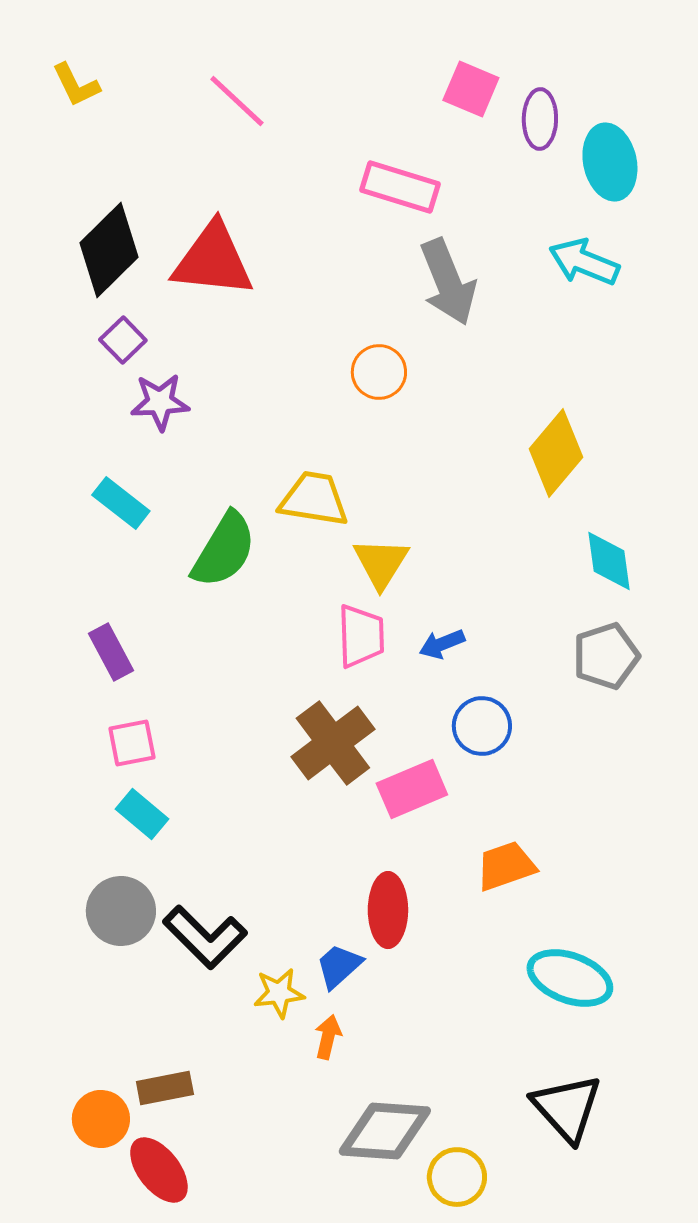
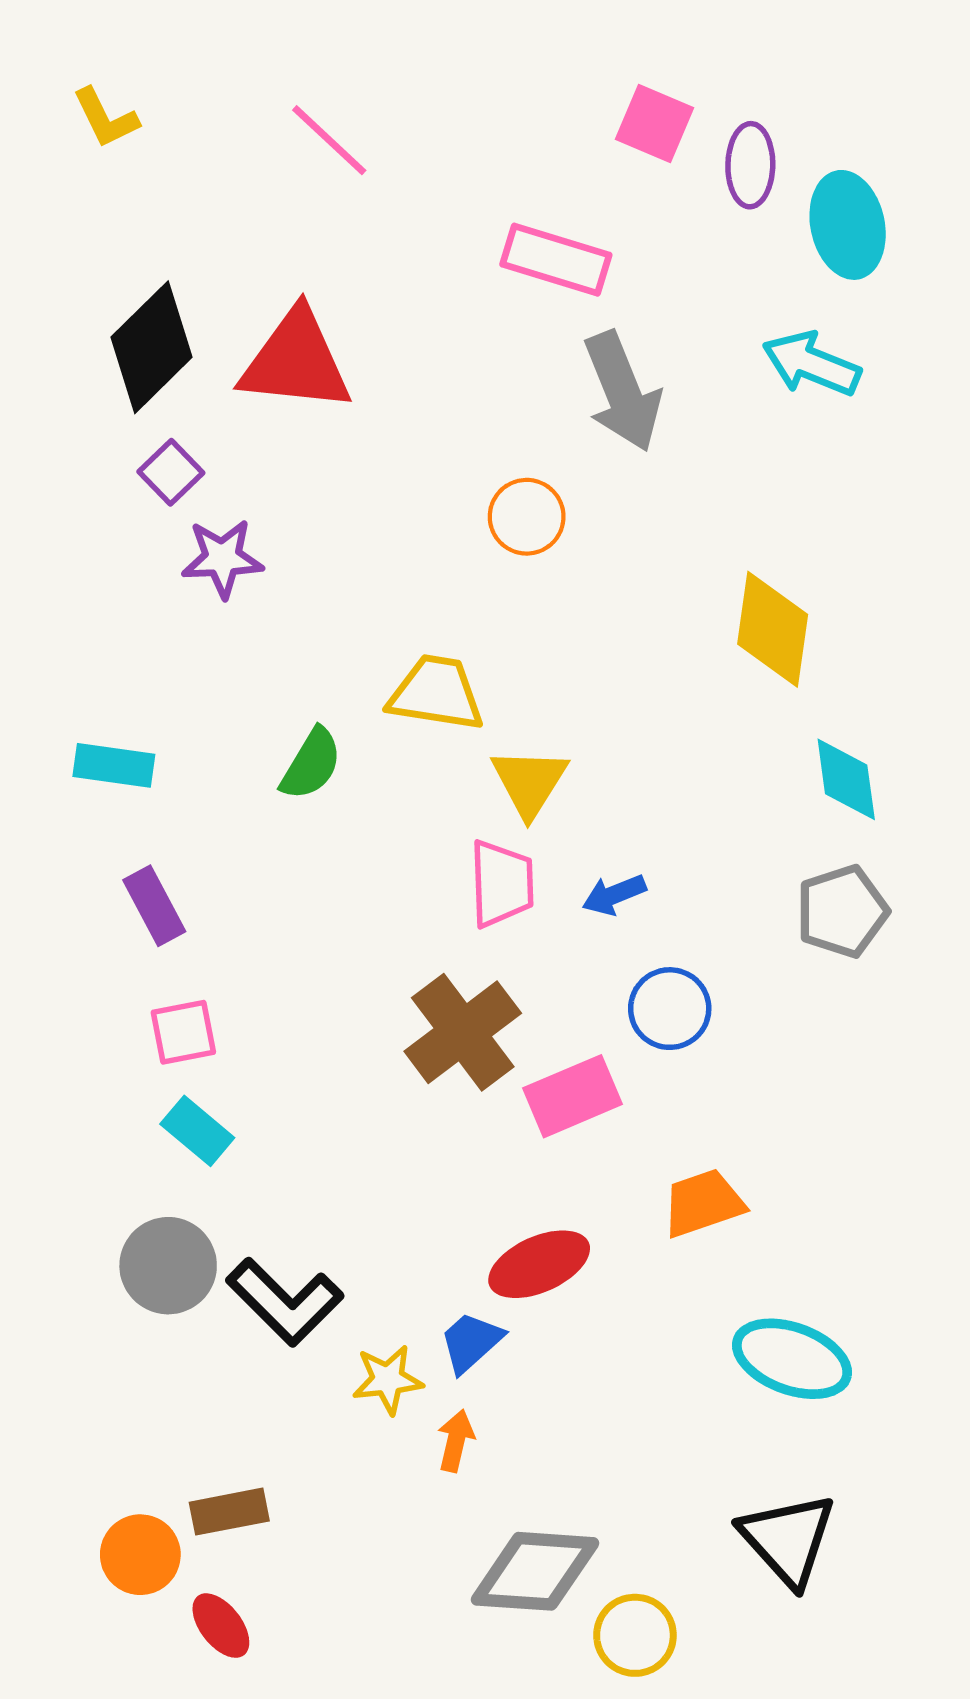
yellow diamond: (556, 453) -> (773, 629), turned -32
cyan rectangle: (121, 503) -> (114, 765), moved, turned -30
green semicircle: (224, 550) -> (311, 764), size x0.7
red ellipse: (388, 910) -> (539, 1264), turned 66
red ellipse: (159, 1170) -> (221, 1626), size x0.7

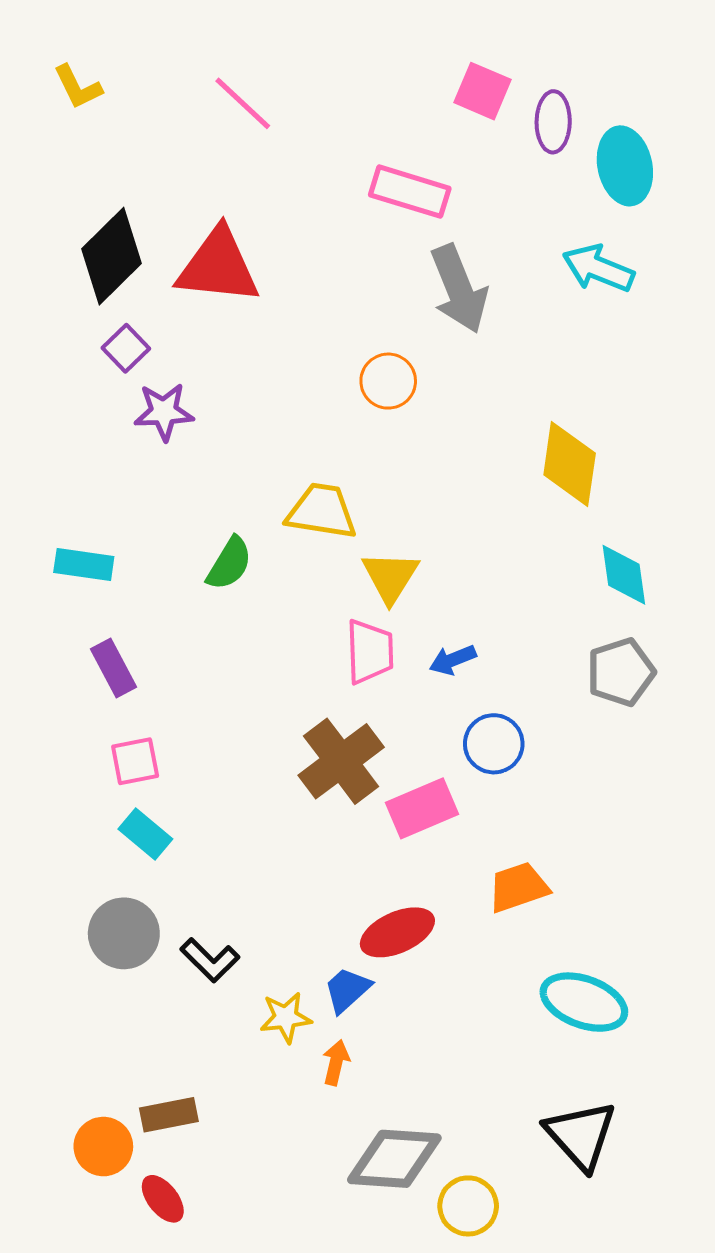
black L-shape: (285, 1302) -> (210, 960), size x0.7

